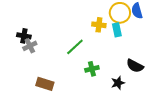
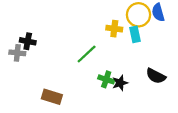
gray cross: (30, 46) -> (17, 53), moved, turned 32
green cross: (92, 69) -> (106, 79), turned 32
black star: (118, 83) -> (120, 83), moved

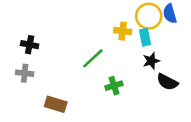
gray cross: (17, 53) -> (25, 73), moved
green cross: (106, 79) -> (114, 86), turned -35
black star: (120, 83) -> (151, 61), moved

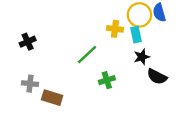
black cross: (30, 45) -> (28, 42), turned -35
gray cross: (25, 73) -> (30, 84), moved

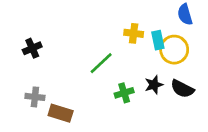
yellow circle: (139, 15) -> (174, 50), moved
black star: (142, 57) -> (154, 85), moved

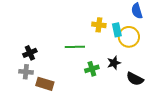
black cross: (32, 48) -> (30, 53), moved
green line: (101, 63) -> (75, 47), turned 42
black semicircle: (182, 89) -> (135, 79), moved

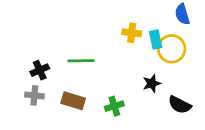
green line: (75, 47) -> (81, 61), moved
green cross: (92, 69) -> (114, 106), moved
brown rectangle: (45, 84) -> (73, 101), moved

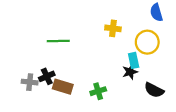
cyan rectangle: (156, 39) -> (134, 60), moved
green line: (81, 61) -> (58, 41), moved
black cross: (40, 70) -> (47, 76), moved

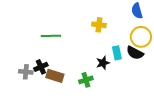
yellow circle: (147, 42) -> (141, 37), moved
black star: (130, 72) -> (103, 63), moved
black semicircle: (154, 90) -> (135, 53), moved

